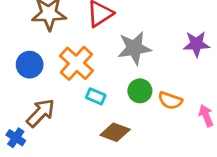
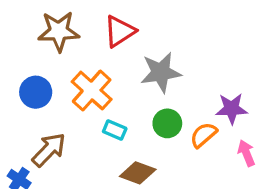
purple star: (196, 44) -> (231, 109), moved
orange semicircle: (170, 101) -> (204, 135), turned 120

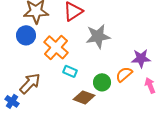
blue circle: (36, 92) -> (26, 35), moved
green circle: (167, 123) -> (102, 82), moved

